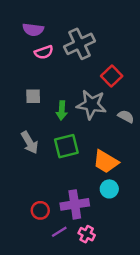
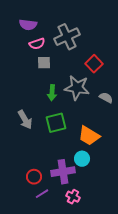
gray square: (33, 96) -> (44, 63), moved
cyan circle: (109, 189) -> (82, 159), moved
purple line: (59, 232) -> (42, 194), moved

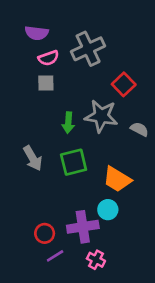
gray square: (44, 63) -> (46, 83), moved

